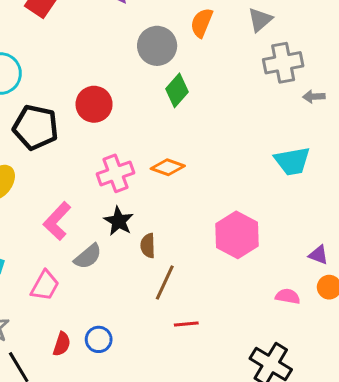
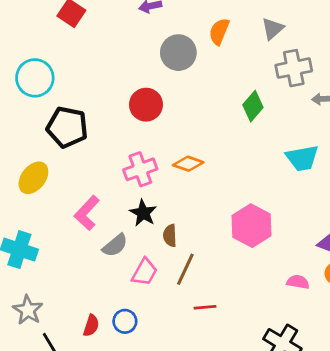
green diamond: (177, 90) -> (253, 106), moved
red circle: (94, 104) -> (146, 105), moved
pink trapezoid: (45, 286) -> (145, 272), moved

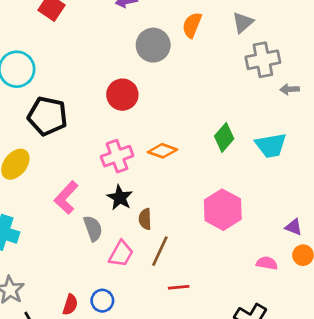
green diamond: (253, 106) -> (224, 137), moved
gray semicircle: (115, 245) -> (93, 228), turned -70

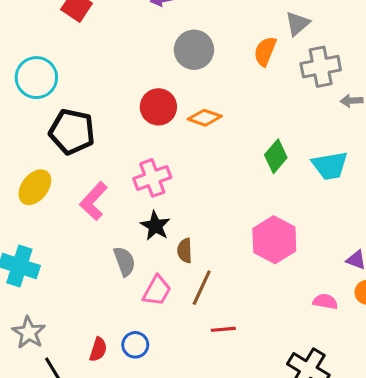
orange semicircle: (192, 25) -> (265, 51), moved
orange diamond: (163, 151) -> (205, 118), moved
pink L-shape: (66, 198) -> (94, 201), moved

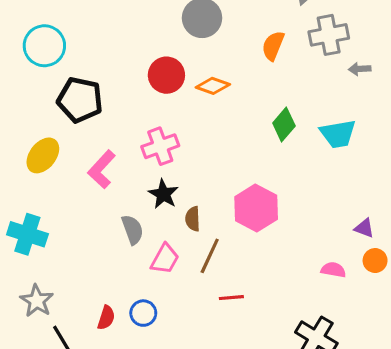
orange semicircle: (265, 51) -> (273, 46), moved
pink hexagon: (274, 240) -> (256, 208), moved

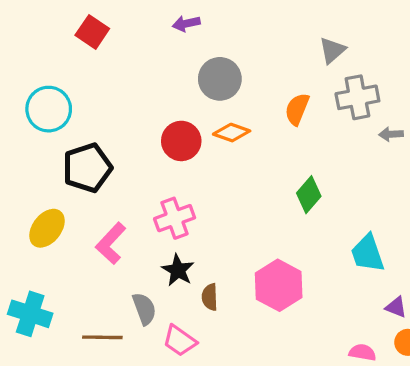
orange diamond: (213, 86) -> (232, 133), moved
black pentagon: (80, 100) -> (87, 168), turned -30
cyan trapezoid: (338, 134) -> (368, 253), moved, turned 81
brown line: (210, 256) -> (102, 337), moved, turned 66
pink trapezoid: (165, 259) -> (180, 341), turned 96

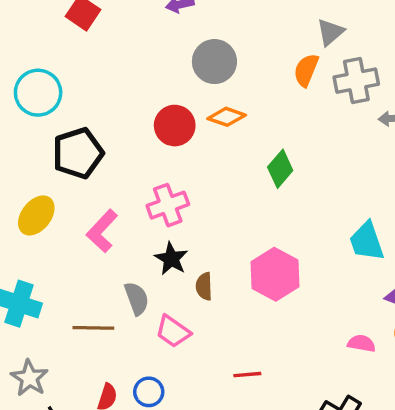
orange semicircle: (297, 109) -> (306, 70), moved
green diamond: (309, 195) -> (280, 169), moved

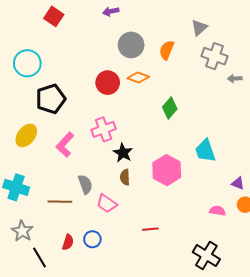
orange semicircle: (306, 70) -> (167, 50), moved
gray cross: (356, 81) -> (214, 56), turned 30
cyan trapezoid: (367, 241) -> (205, 151), moved
black star: (171, 259) -> (123, 153), moved

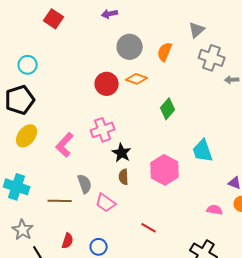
cyan circle: (27, 63) -> (28, 65), size x0.7
black pentagon: (51, 99) -> (20, 100), moved
red line: (150, 229) -> (149, 228), turned 35
blue circle: (92, 239) -> (99, 247), moved

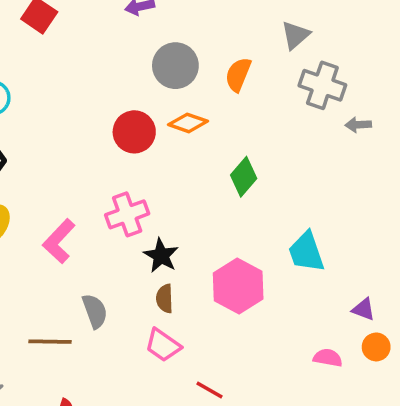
pink trapezoid: (106, 203) -> (163, 345), moved

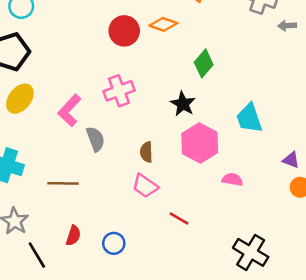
black star: (161, 256) -> (183, 104), moved
gray semicircle: (95, 311) -> (96, 139), moved
pink semicircle: (328, 358) -> (232, 179), moved

